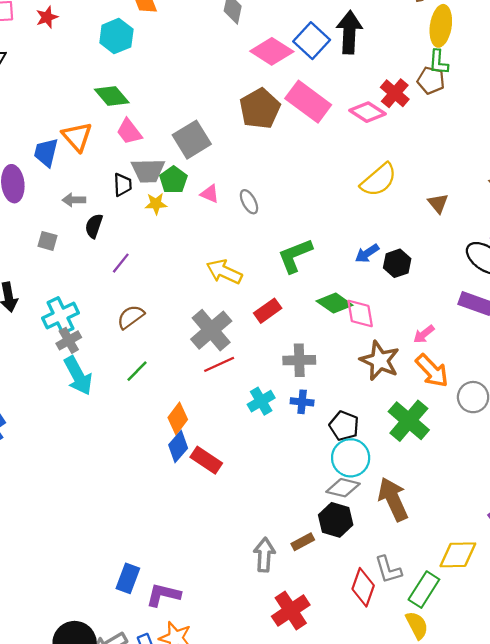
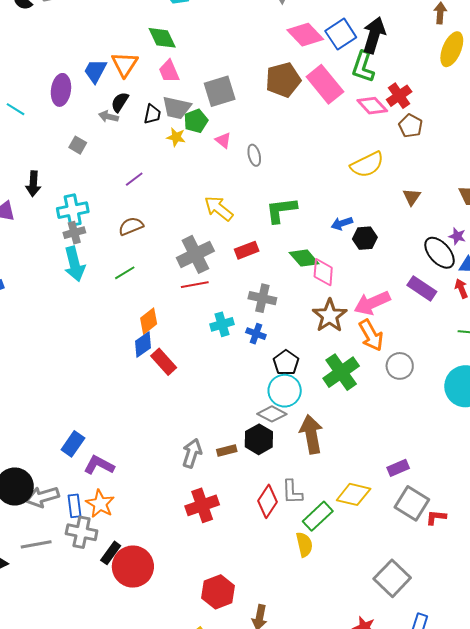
green L-shape: (438, 62) -> (363, 67), moved, size x1.4
brown pentagon: (431, 80) -> (411, 126), moved
black semicircle: (94, 226) -> (120, 102), moved
pink arrow: (424, 334) -> (372, 303), size x1.8

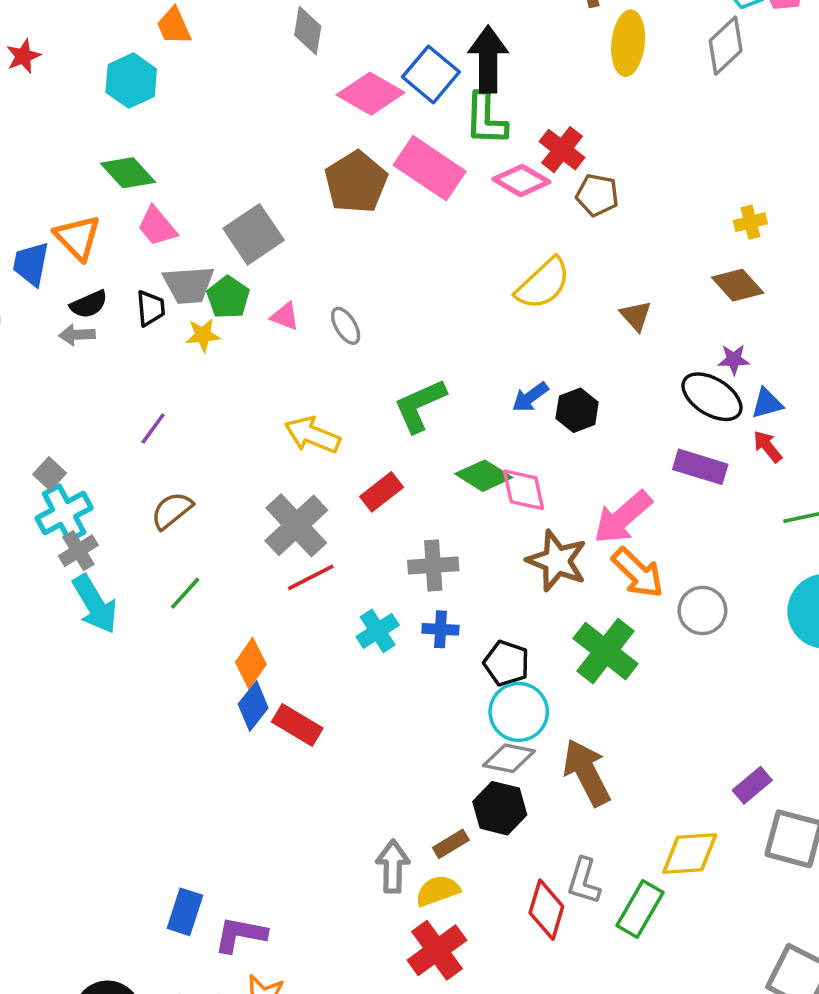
black semicircle: (120, 102) -> (89, 304), turned -130
gray square: (78, 145) -> (50, 474), moved, turned 30
gray L-shape: (292, 492) -> (584, 881), turned 36
yellow semicircle: (304, 544) -> (438, 891), moved, turned -80

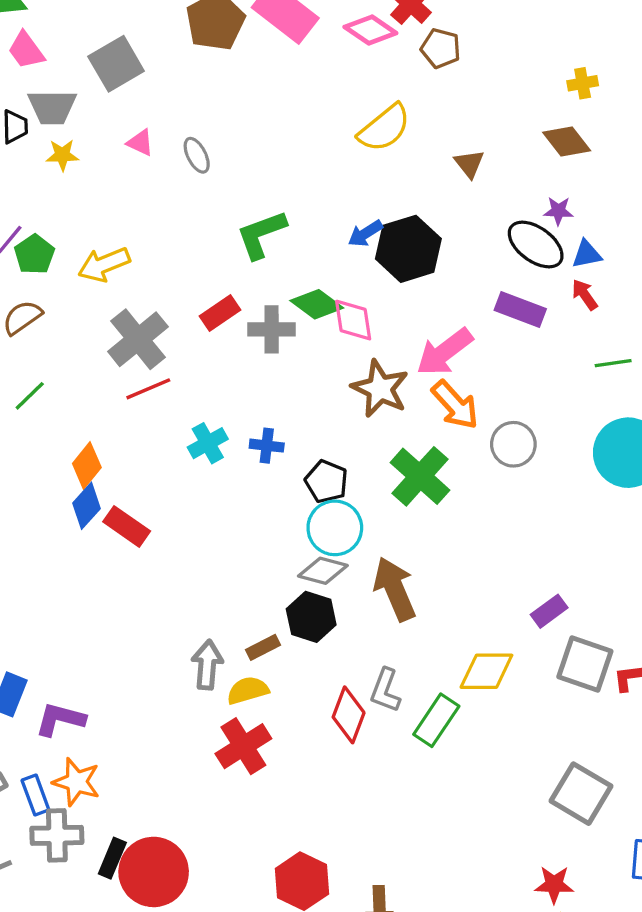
green pentagon: (228, 297) -> (34, 254), moved
black hexagon: (577, 410) -> (408, 249), size x1.6
yellow arrow: (312, 435) -> (104, 264), moved, turned -48
gray cross: (433, 566) -> (272, 329), moved

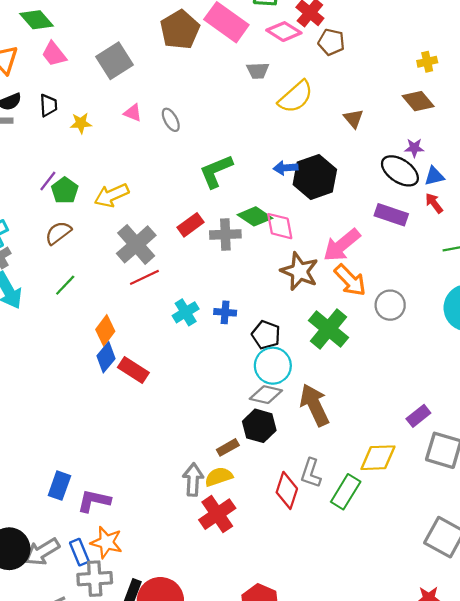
gray trapezoid: (52, 107) -> (258, 71), moved, size x0.7
blue arrow: (365, 234) -> (286, 168), turned 30
gray arrow: (207, 665) -> (193, 480), moved

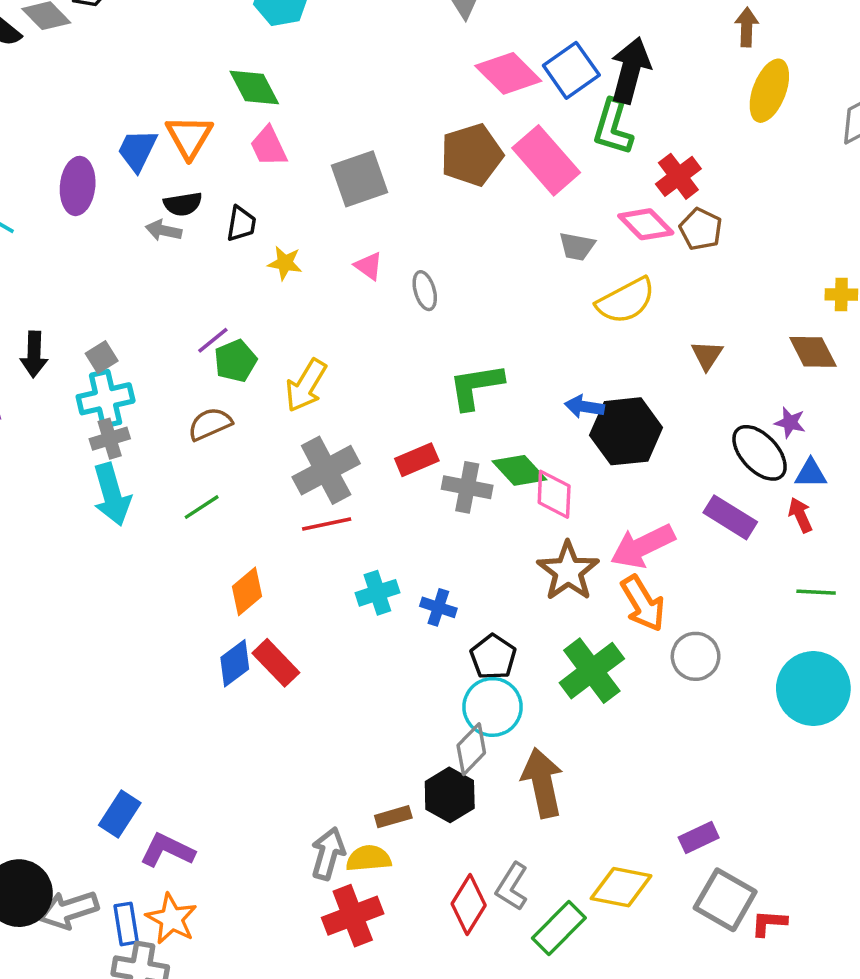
pink diamond: (284, 32) -> (646, 224), moved
yellow arrow: (112, 195) -> (306, 385), turned -48
blue diamond: (106, 357) -> (235, 663), moved
gray diamond: (266, 395) -> (471, 749), turned -72

